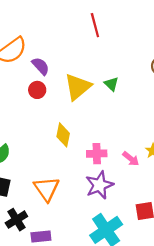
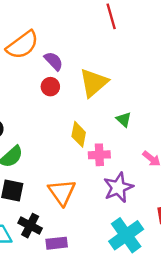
green triangle: (111, 84) -> (124, 119), moved
pink cross: (97, 154) -> (99, 155), moved
black cross: (16, 220) -> (30, 226), turned -30

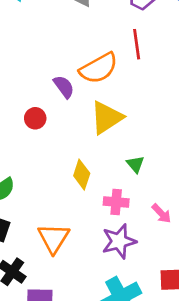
orange semicircle: (22, 45) -> (99, 68), moved
red circle: (50, 87) -> (35, 118), moved
pink cross: (99, 155) -> (116, 202), moved

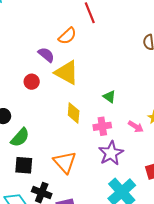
orange semicircle: (99, 68) -> (67, 36), size x0.7
yellow triangle: (106, 118) -> (67, 73), moved, turned -44

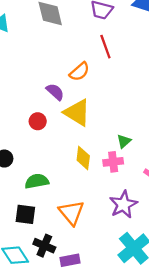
green triangle: (109, 97) -> (124, 141), turned 40
pink cross: (102, 126) -> (113, 162), moved
green semicircle: (20, 137) -> (37, 181), moved, turned -145

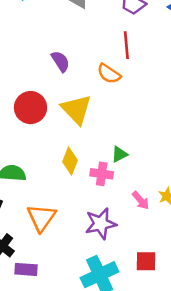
orange semicircle: (79, 72) -> (109, 74), moved, turned 60
purple semicircle: (55, 92) -> (60, 61), moved
red circle: (38, 121) -> (30, 108), size x1.6

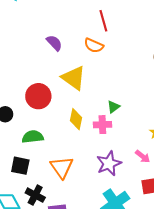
red circle: (30, 108) -> (38, 96), moved
pink arrow: (141, 200) -> (143, 156), moved

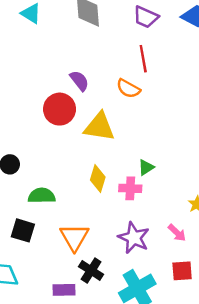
yellow triangle: (74, 78) -> (99, 127), turned -32
red circle: (38, 96) -> (60, 109), moved
purple star: (109, 163) -> (134, 238), turned -30
black cross: (35, 195) -> (91, 271), moved

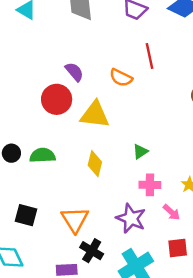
red line: (143, 59) -> (149, 56), moved
pink cross: (130, 188) -> (150, 185), moved
green semicircle: (42, 196) -> (42, 155), moved

